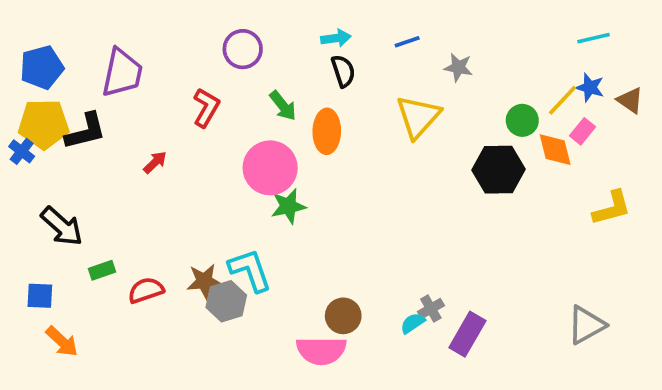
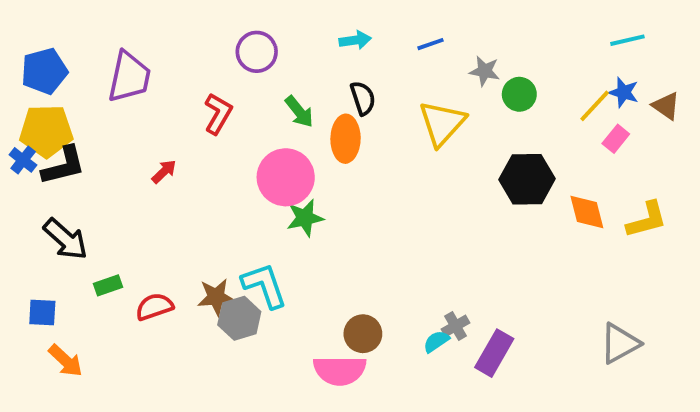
black semicircle: (343, 71) -> (363, 98), moved
green circle: (522, 120) -> (519, 94), moved
black L-shape: (86, 131) -> (64, 166), moved
orange diamond: (555, 150) -> (587, 212), moved

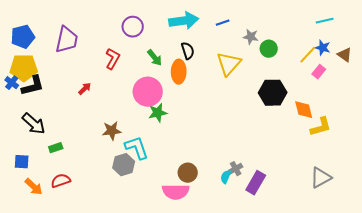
cyan arrow: (355, 40) -> (184, 21), size x1.8
yellow L-shape: (647, 220) -> (321, 127), moved
brown star: (216, 297) -> (112, 131), moved
red semicircle: (154, 307) -> (61, 181), moved
cyan semicircle: (436, 341) -> (226, 177), turned -32

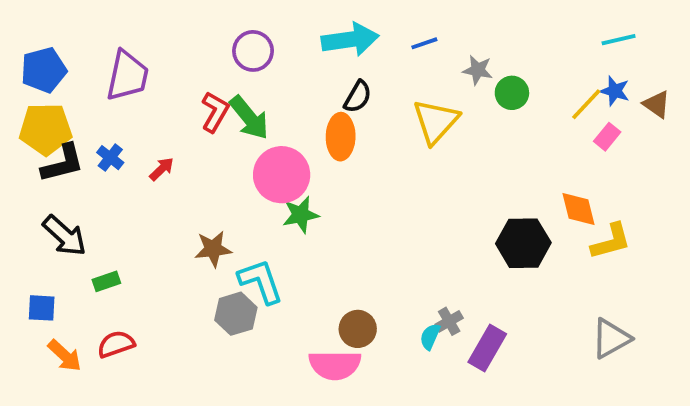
black semicircle: (188, 51) -> (358, 97), turned 48
green arrow: (155, 58) -> (249, 118), moved, size x1.4
blue cross: (12, 83) -> (110, 158), moved
black hexagon: (273, 93) -> (523, 243), moved

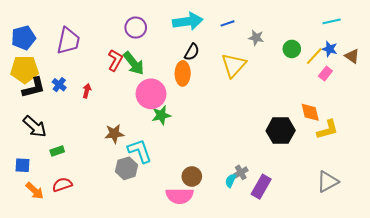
green circle: (512, 93) -> (292, 49), moved
red arrow: (162, 169) -> (87, 91), turned -32

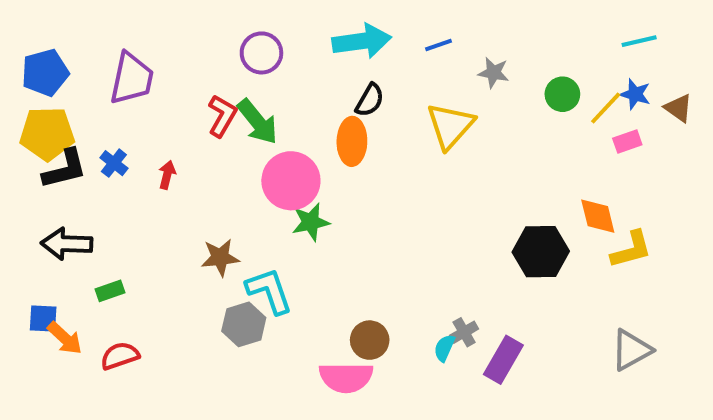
pink rectangle: (325, 73) -> (627, 141), turned 32
black arrow: (35, 126) -> (67, 244), turned 140
orange arrow: (35, 191) -> (65, 338), moved

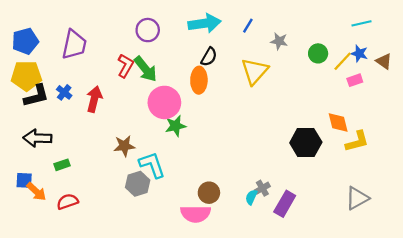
blue line: (438, 45) -> (248, 26), turned -40
red arrow: (167, 175) -> (94, 99), size x1.6

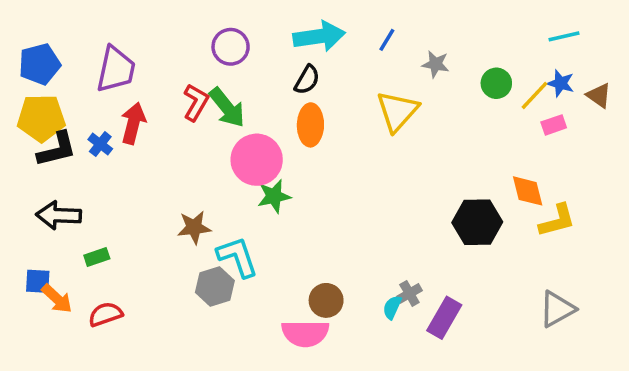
black semicircle: (209, 57) -> (307, 80), moved
red arrow: (94, 99) -> (133, 123), moved

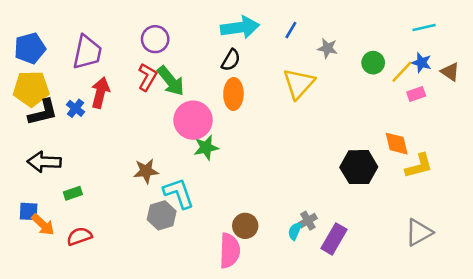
purple circle: (231, 47) -> (155, 39), moved
pink semicircle: (305, 333) -> (230, 251), turned -88

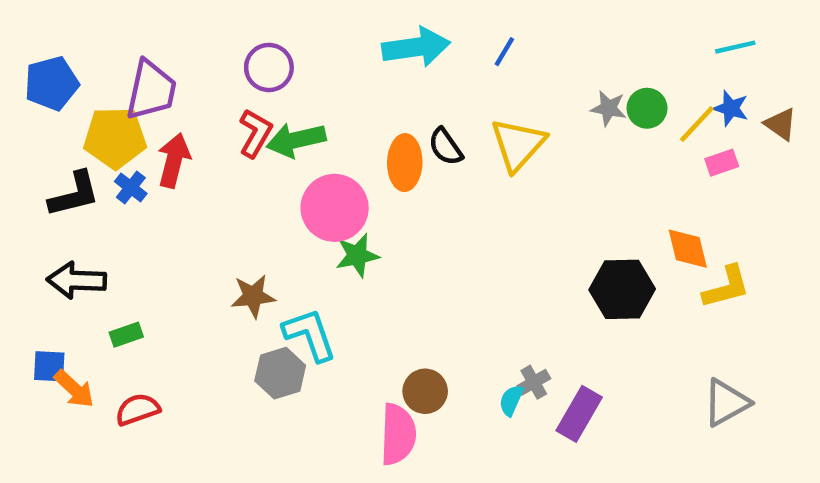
gray star: (327, 48) -> (609, 108), moved
black semicircle: (231, 60) -> (446, 147), moved, turned 115
green arrow: (171, 81) -> (296, 140), turned 116
yellow pentagon: (31, 89) -> (115, 138), moved

